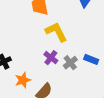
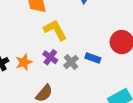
orange star: (23, 80) -> (24, 62), moved

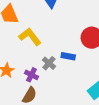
purple cross: (50, 57) -> (31, 75), moved

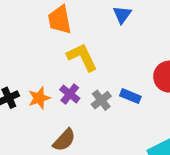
purple cross: (31, 75) -> (70, 94), moved

